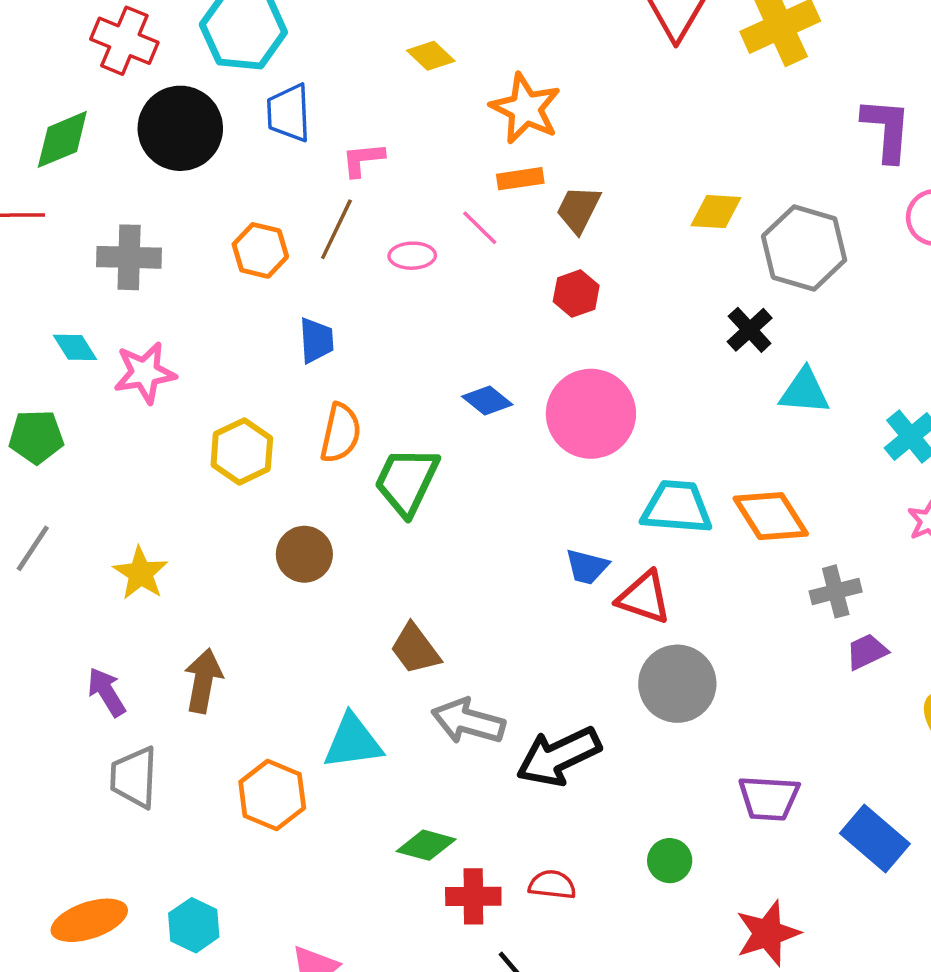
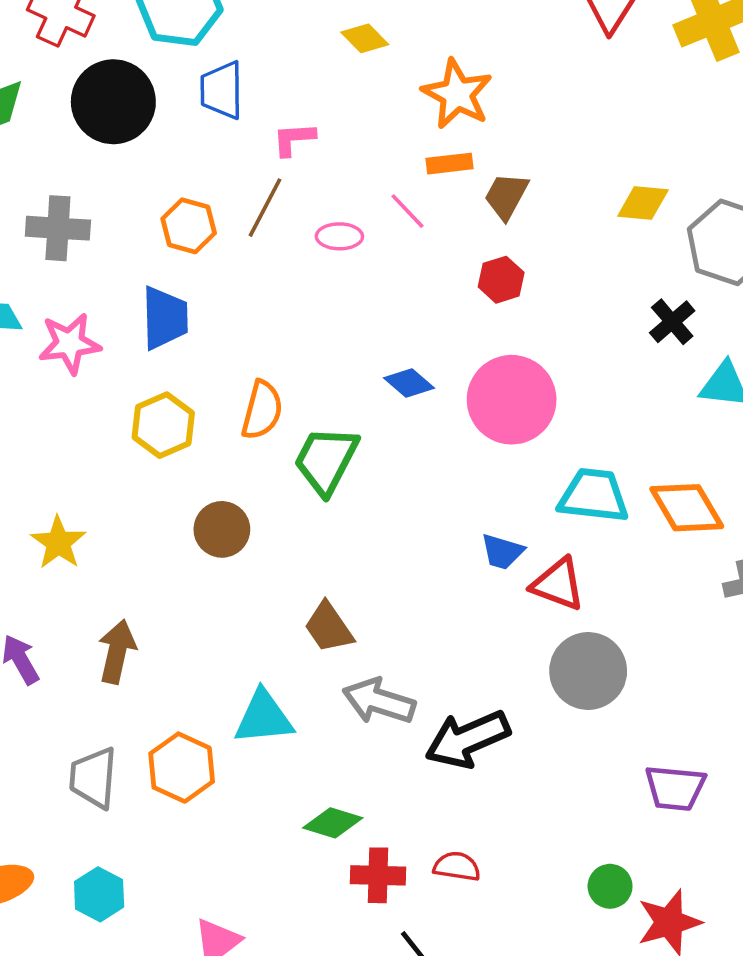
blue trapezoid: (316, 340) -> (165, 318), moved, size x1.4
gray trapezoid: (134, 777) -> (93, 778), moved
green circle: (670, 861) -> (610, 886), moved

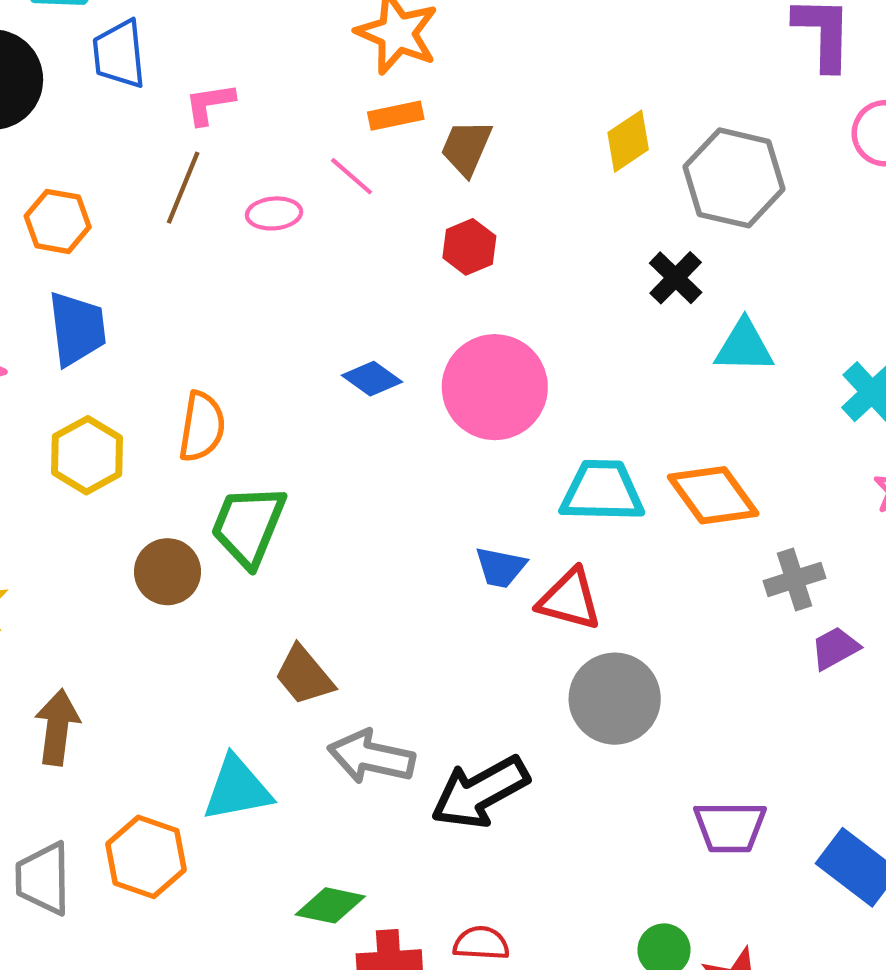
yellow diamond: (643, 203) -> (628, 141), turned -34
orange hexagon: (189, 226) -> (58, 221), moved
green trapezoid: (326, 460) -> (248, 526), moved

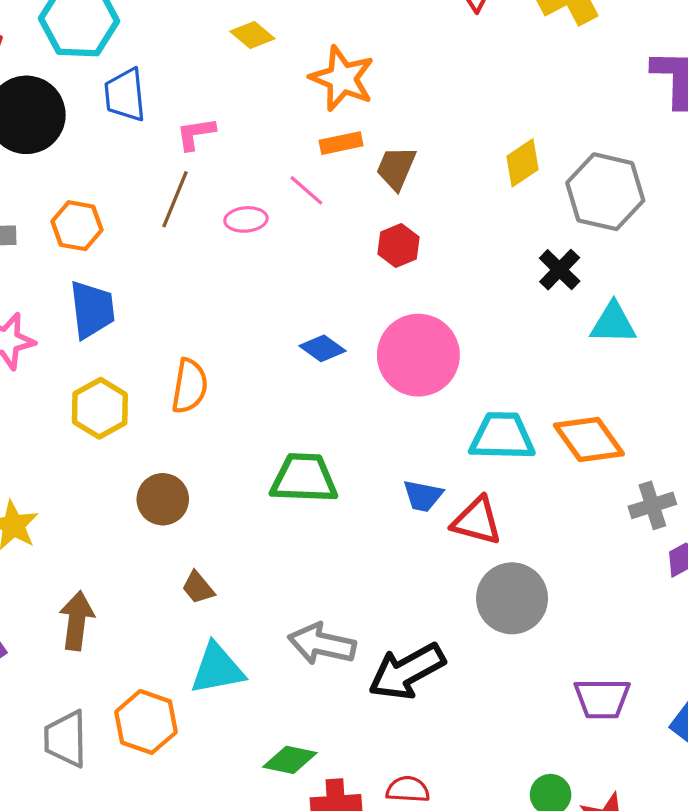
green trapezoid: (248, 526) -> (304, 478), moved, turned 70
brown trapezoid: (304, 676) -> (198, 588), moved, size x0.7

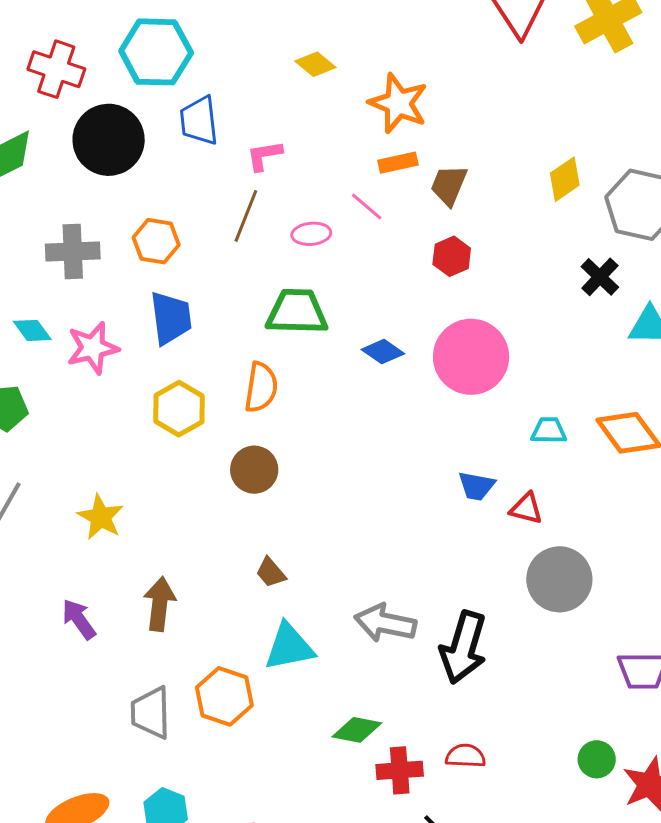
cyan trapezoid: (502, 436) -> (549, 431), size x0.6
green trapezoid: (304, 478) -> (297, 312), moved
brown circle: (163, 499) -> (254, 470), moved
red triangle: (477, 521) -> (526, 509), size x0.7
black arrow: (407, 671) -> (463, 647), turned -44

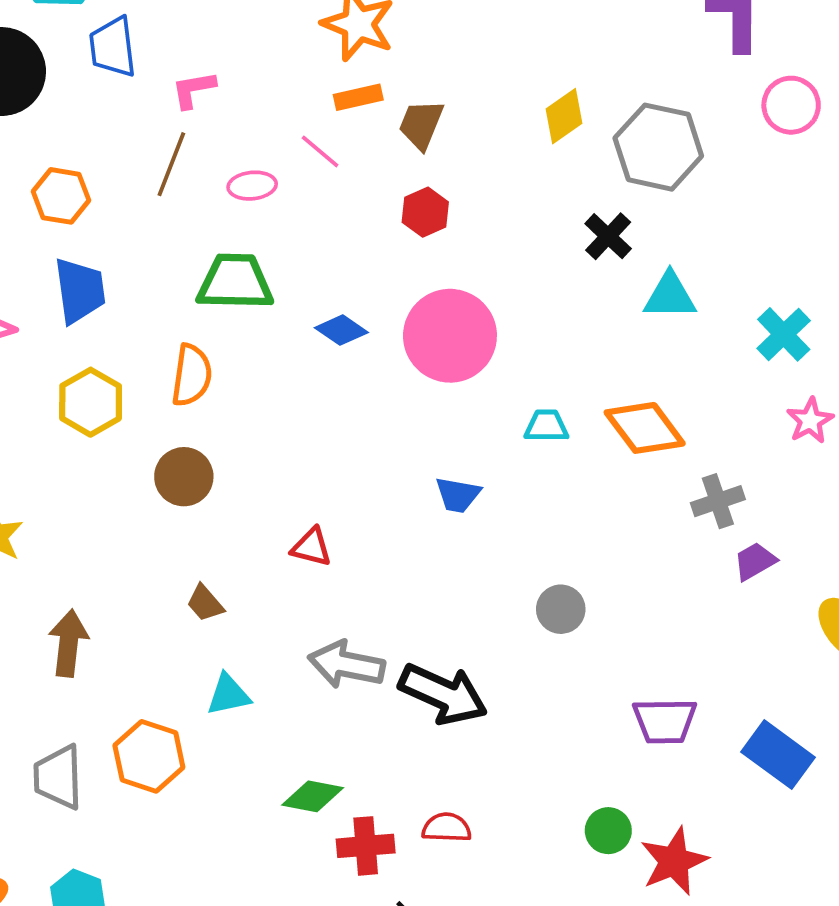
red triangle: (526, 509) -> (311, 547), moved
gray circle: (559, 579) -> (561, 609), size x0.6
cyan triangle: (289, 647) -> (228, 695), size x0.7
black arrow: (463, 647) -> (443, 694), turned -82

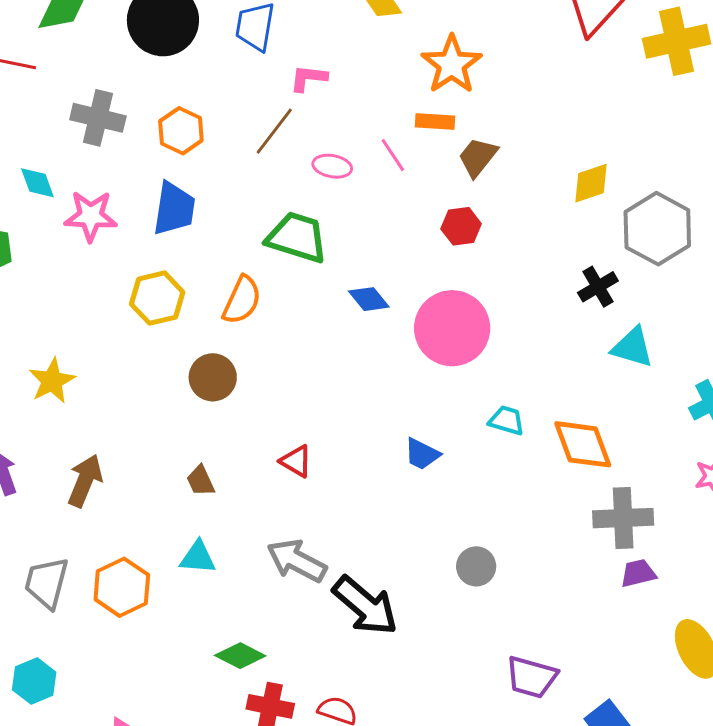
gray cross: (718, 501) -> (623, 518), size x1.4

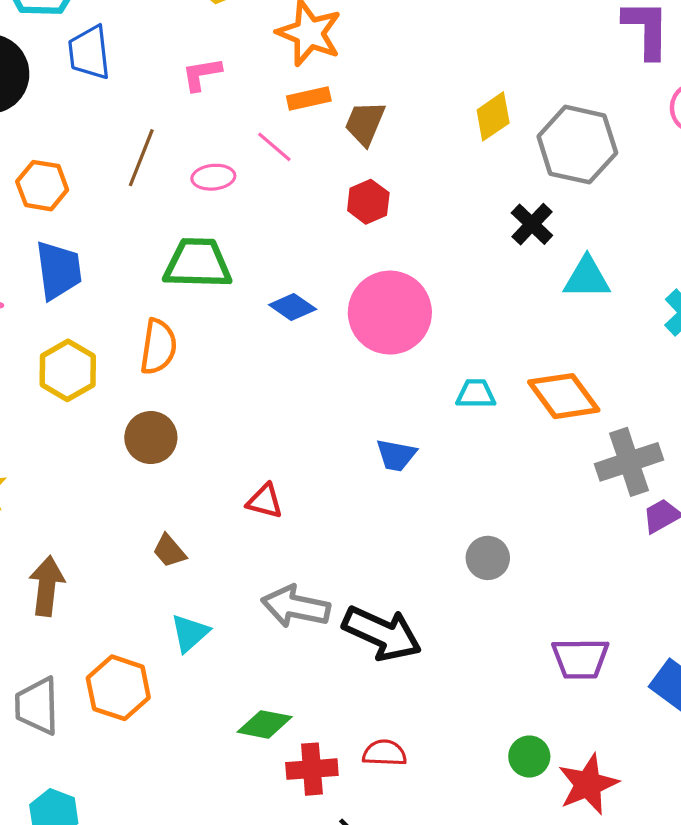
pink L-shape: (308, 78) -> (202, 74), moved
cyan triangle: (198, 557) -> (190, 633), turned -30

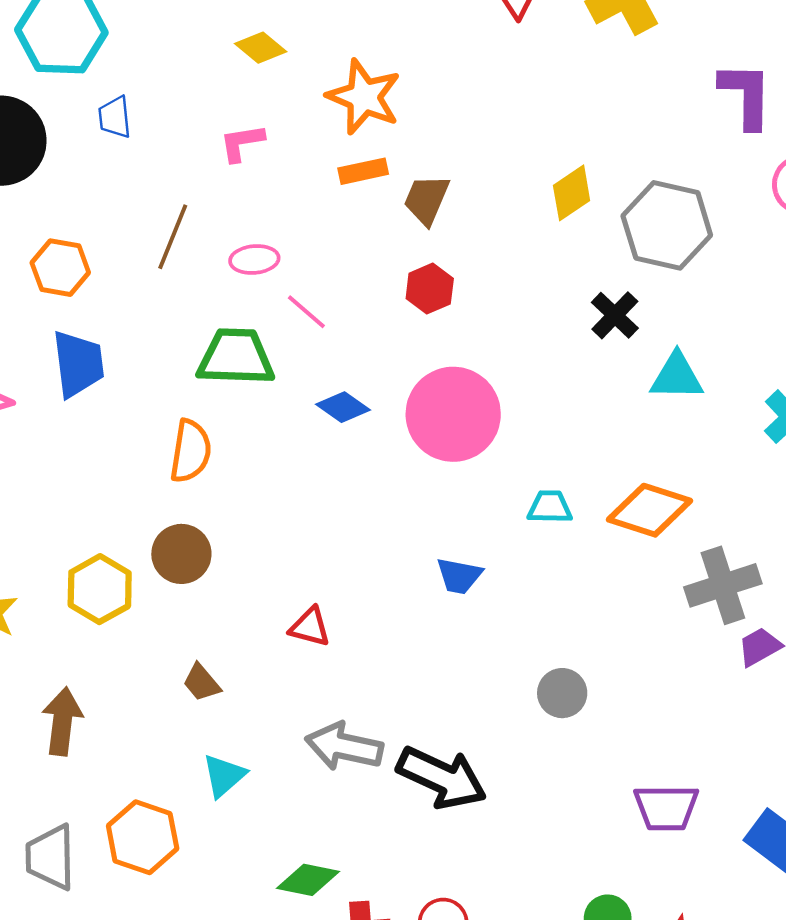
blue trapezoid: (89, 52) -> (115, 117), size x0.7
pink line: (274, 147) -> (306, 312), moved
yellow hexagon: (68, 370) -> (100, 589), moved
orange diamond: (564, 396) -> (650, 510), turned -36

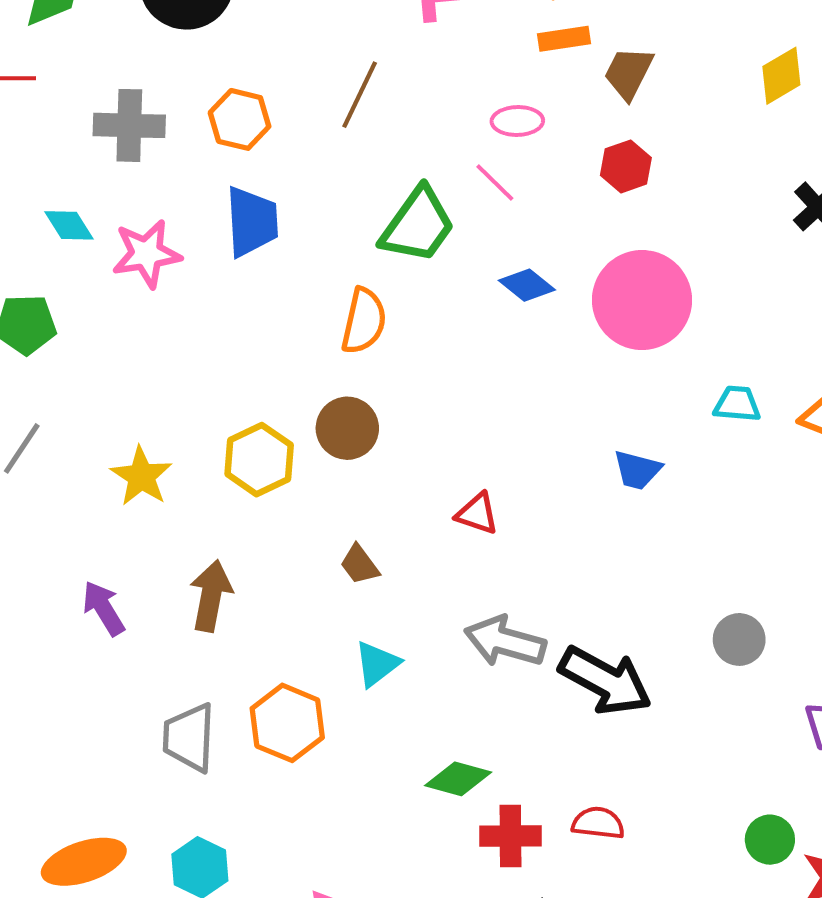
pink ellipse: (254, 259) -> (517, 121), moved
green trapezoid: (236, 357) -> (418, 225), turned 120
gray circle: (562, 693) -> (739, 639), moved

